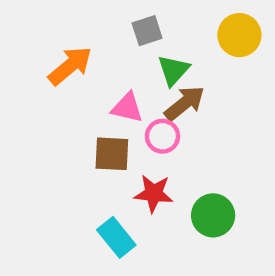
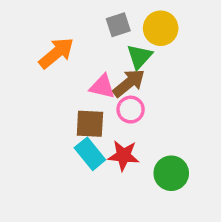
yellow circle: (239, 35) -> (161, 28), moved
brown arrow: (184, 103) -> (129, 83), moved
cyan rectangle: (116, 237) -> (90, 154), moved

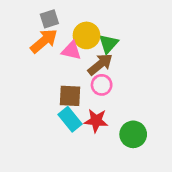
gray square: (118, 25) -> (49, 19), moved
yellow circle: (161, 28) -> (86, 35), moved
pink triangle: (102, 87) -> (71, 51), moved

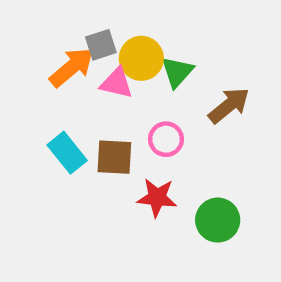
gray square: (49, 19) -> (101, 45), moved
brown arrow: (100, 64) -> (229, 105), moved
cyan rectangle: (70, 119) -> (67, 153), moved

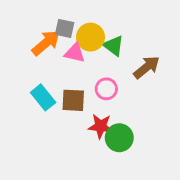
gray square: (101, 45) -> (65, 28), turned 30
green triangle: (177, 72) -> (114, 46), turned -35
green circle: (218, 220) -> (119, 138), moved

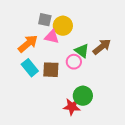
orange arrow: (46, 43) -> (28, 44), moved
green triangle: (114, 46) -> (82, 51), moved
red star: (101, 126) -> (72, 107), moved

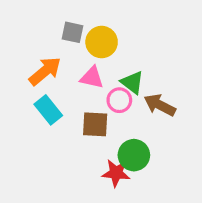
pink triangle: (52, 37) -> (92, 78), moved
brown arrow: (102, 47) -> (160, 105), moved, turned -114
brown square: (51, 70) -> (95, 124), moved

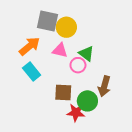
gray square: (72, 32) -> (47, 21), size x1.5
brown arrow: (160, 105) -> (104, 86), moved, turned -102
brown square: (95, 124) -> (63, 93), moved

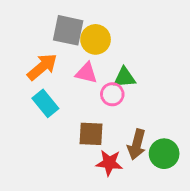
green triangle: (86, 54) -> (124, 78), turned -42
brown arrow: (104, 86) -> (137, 145), moved
green circle: (87, 101) -> (164, 154), moved

